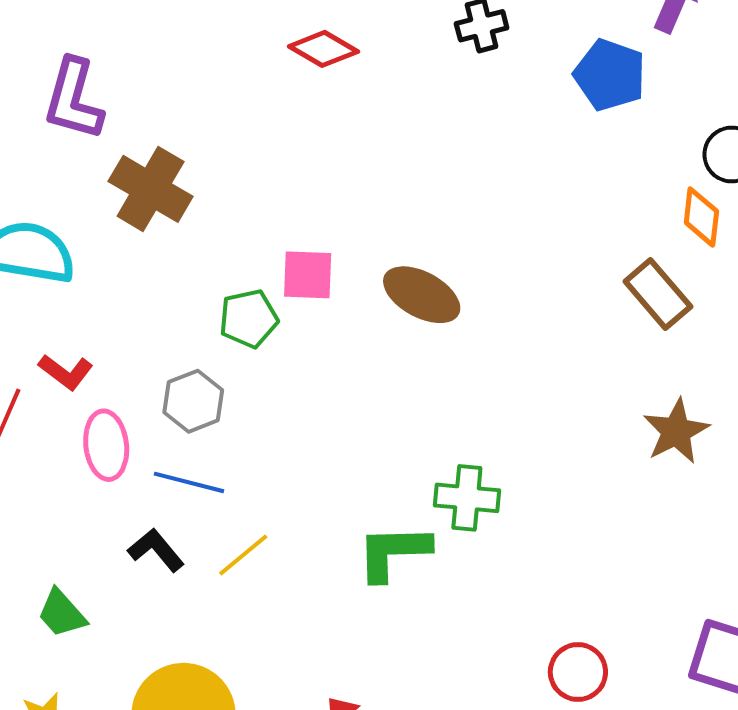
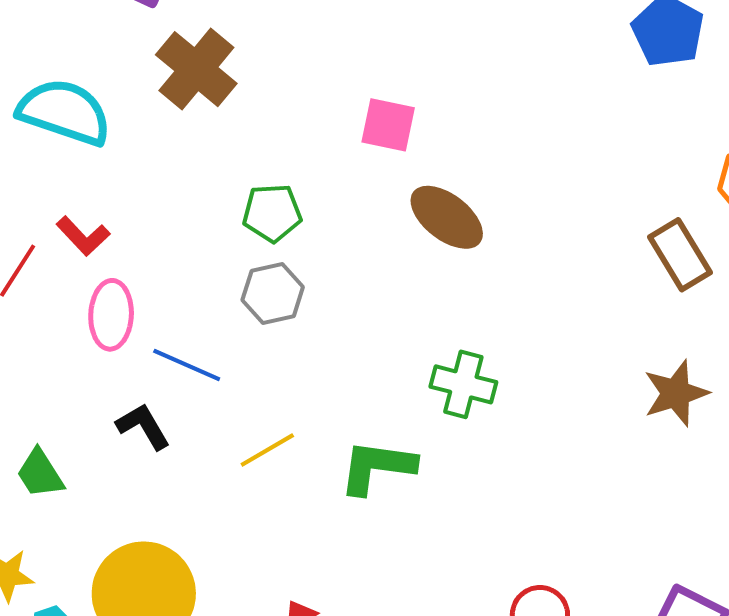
pink square: (308, 275) -> (388, 125), moved
gray hexagon: (193, 401) -> (273, 294), moved
green cross: (467, 498) -> (463, 384), moved
yellow line: (243, 555) -> (267, 450), moved

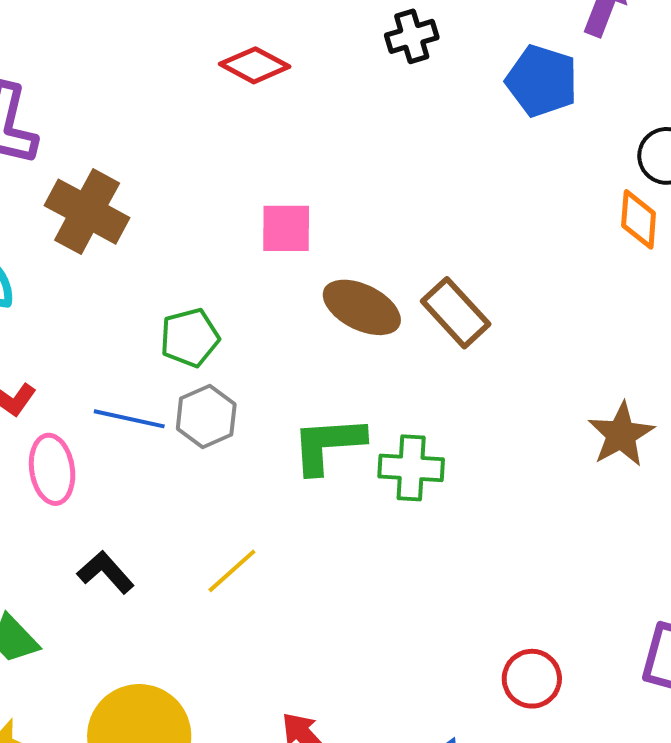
brown rectangle: (680, 255) -> (456, 313), moved
blue line: (187, 365) -> (129, 419), moved
green L-shape: (377, 467) -> (328, 445), moved

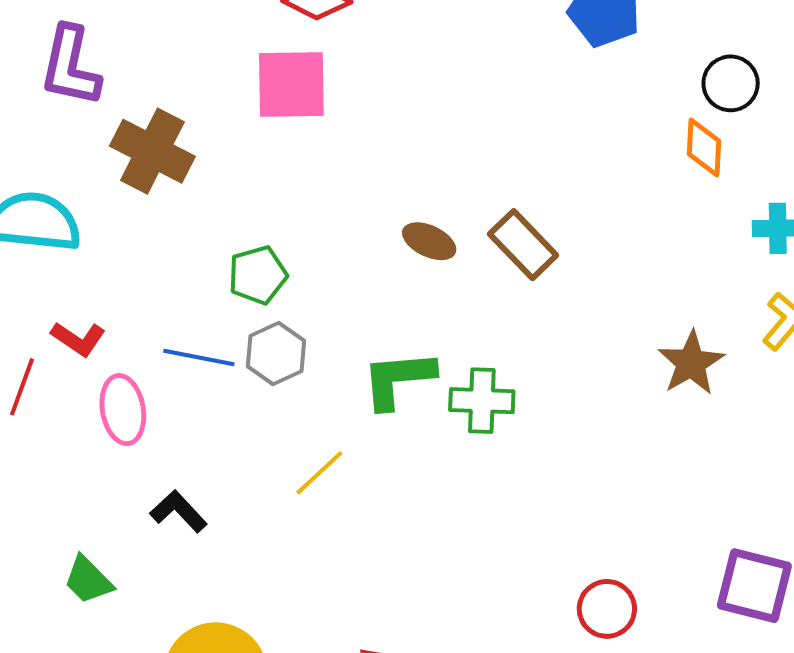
pink square: (286, 228) -> (291, 85), moved, size x1.4
brown ellipse: (362, 307) -> (429, 241), size x0.7
yellow line: (232, 571) -> (319, 473), moved

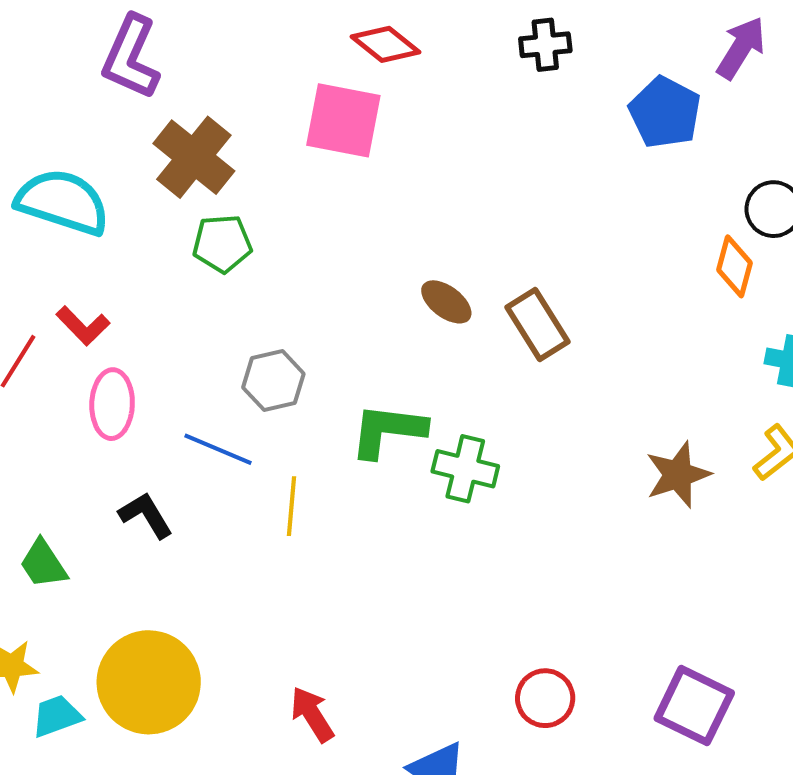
green pentagon: (258, 275) -> (222, 244), moved
blue line: (199, 357) -> (218, 449), moved
yellow line: (319, 473) -> (292, 506), turned -54

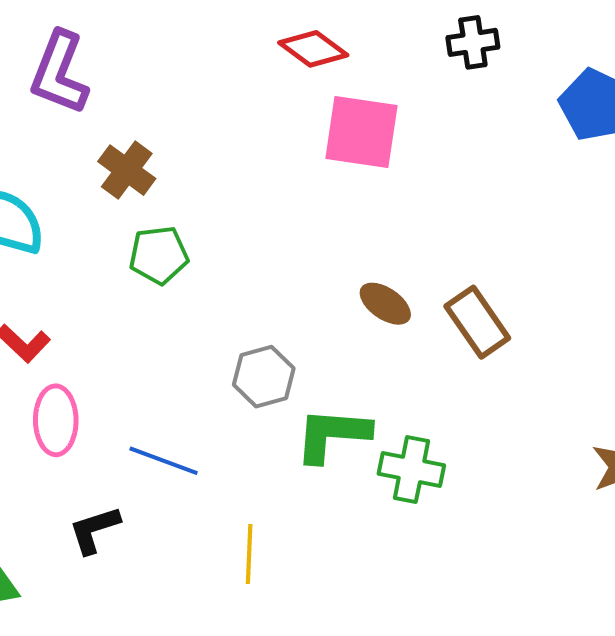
pink square: (343, 120) -> (361, 132), moved
brown cross: (194, 157) -> (127, 170), size x0.7
gray hexagon: (273, 381) -> (264, 377), moved
yellow line: (292, 506) -> (249, 554), moved
black L-shape: (146, 515) -> (94, 530), turned -74

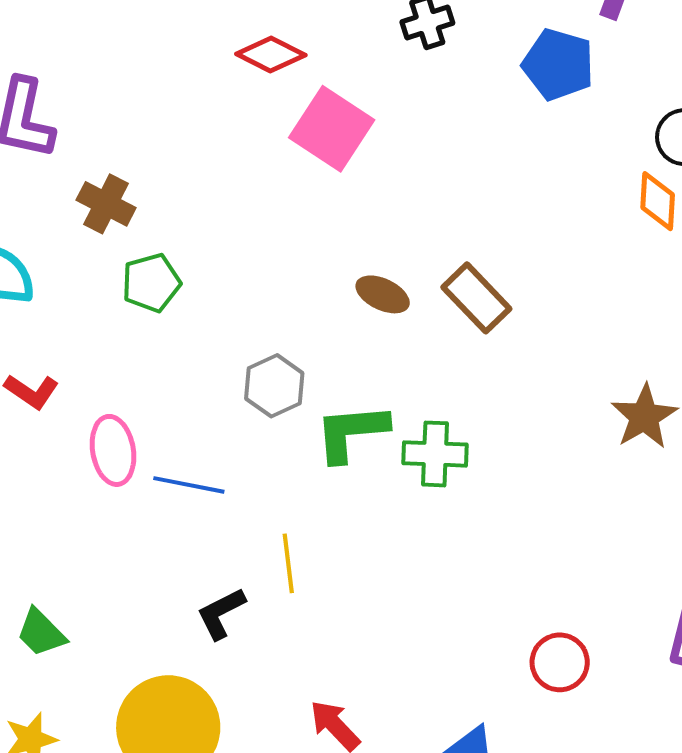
pink square: (361, 132) -> (332, 129), turned 34
pink ellipse: (56, 420) -> (113, 450), moved
black L-shape: (94, 530) -> (221, 613), moved

